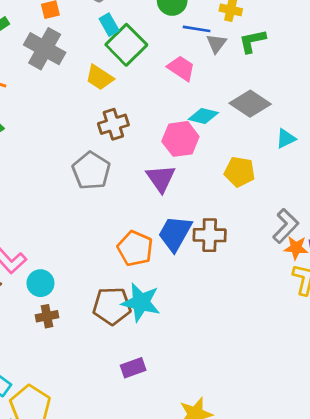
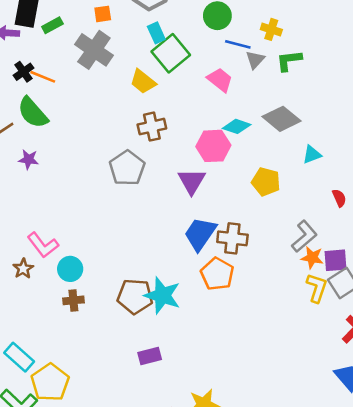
orange pentagon: (135, 248) -> (217, 274), moved

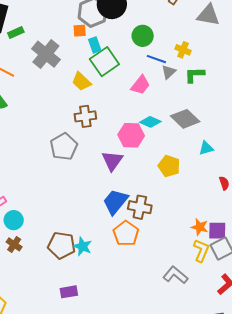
orange square: (103, 14) -> (80, 31), moved
pink trapezoid: (220, 80) -> (140, 85), turned 85
gray L-shape: (304, 236) -> (175, 275), moved, turned -105
cyan star: (162, 295) -> (83, 246), size x0.7
brown cross: (73, 300) -> (14, 244), turned 35

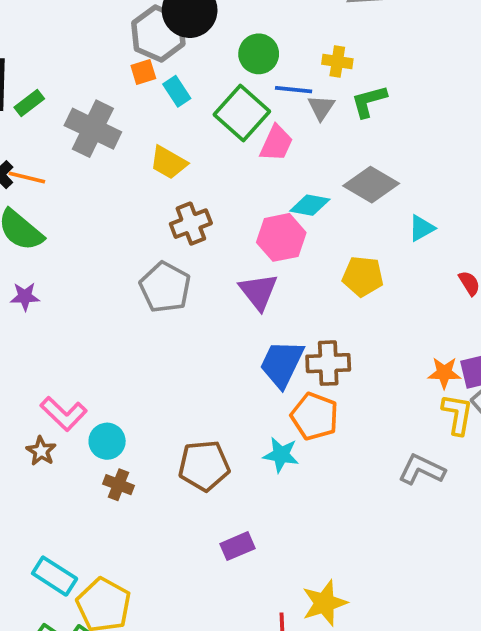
green square: (104, 62) -> (242, 113), moved
cyan star: (83, 246) -> (281, 455), moved

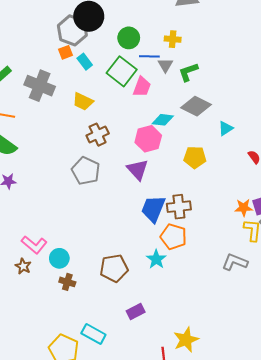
green L-shape: (369, 101) -> (188, 72), moved
cyan star: (281, 455) -> (156, 259), turned 30
cyan rectangle: (55, 576) -> (93, 334), moved

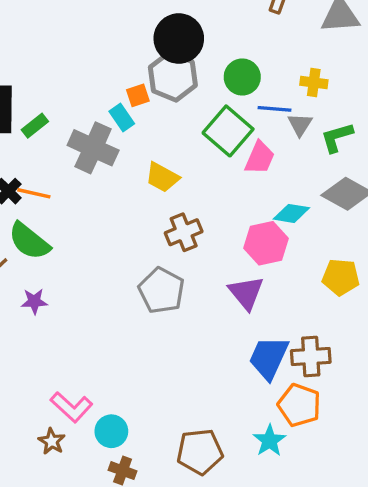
gray hexagon: (72, 30) -> (173, 76), moved
cyan rectangle: (85, 62) -> (122, 118), moved

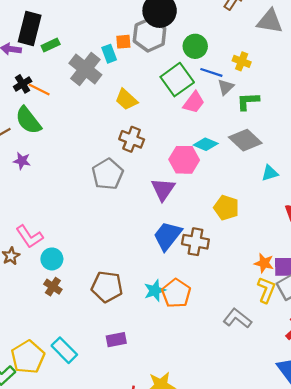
brown cross: (184, 232) -> (132, 139), turned 30
yellow pentagon: (341, 277) -> (226, 208), moved
orange pentagon: (299, 405) -> (176, 293), moved

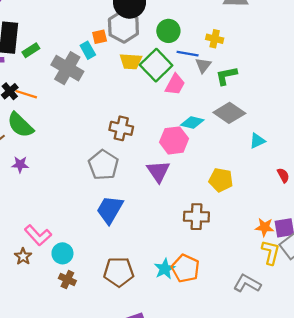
yellow trapezoid: (126, 100) -> (131, 61), moved, turned -30
blue trapezoid: (167, 236) -> (110, 210), moved

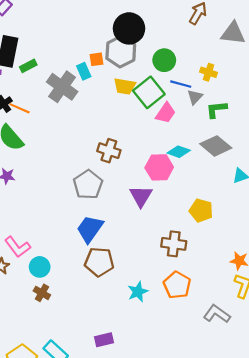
orange pentagon: (185, 268) -> (177, 285), moved
brown pentagon: (119, 272) -> (99, 262), moved

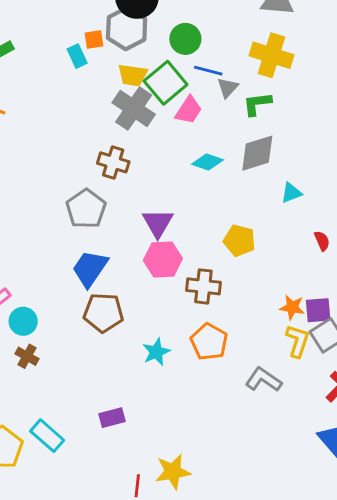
yellow cross: (209, 72) -> (271, 55), moved, size x1.8
gray cross: (62, 87) -> (134, 108), moved
gray diamond: (216, 146) -> (257, 153), turned -56
pink hexagon: (159, 167) -> (163, 259), moved

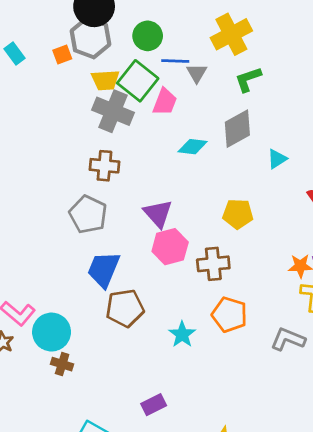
yellow cross: (271, 55) -> (231, 34), turned -33
cyan rectangle: (77, 56) -> (14, 53), moved
green L-shape: (257, 104) -> (248, 79), moved
cyan circle: (23, 321) -> (52, 332), size x1.4

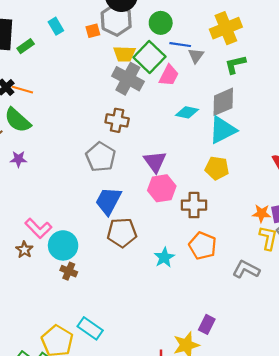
cyan triangle: (277, 159) -> (223, 130), moved, size x1.8
purple rectangle: (154, 405) -> (207, 324), moved, turned -42

